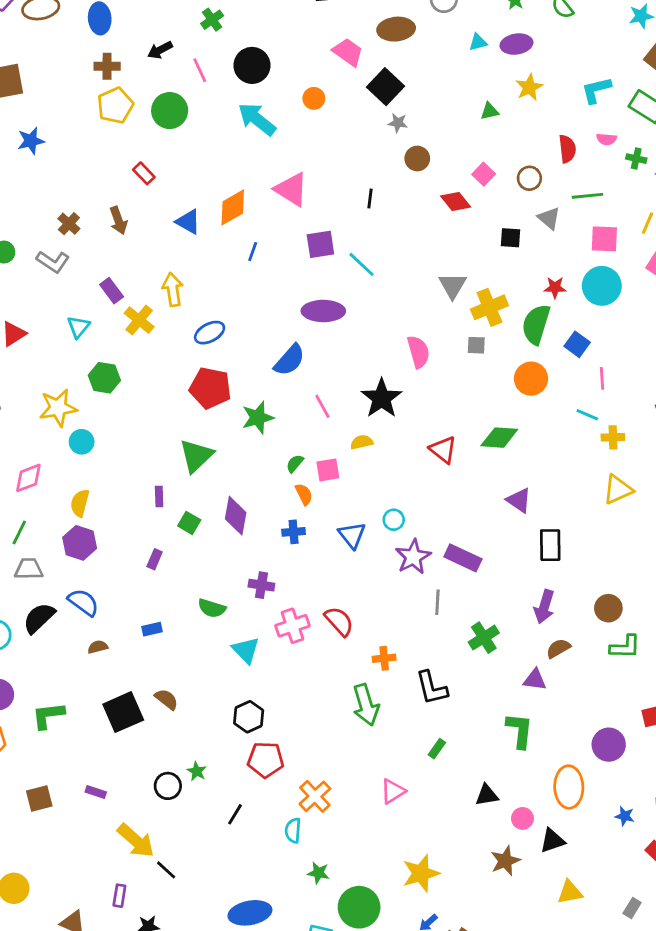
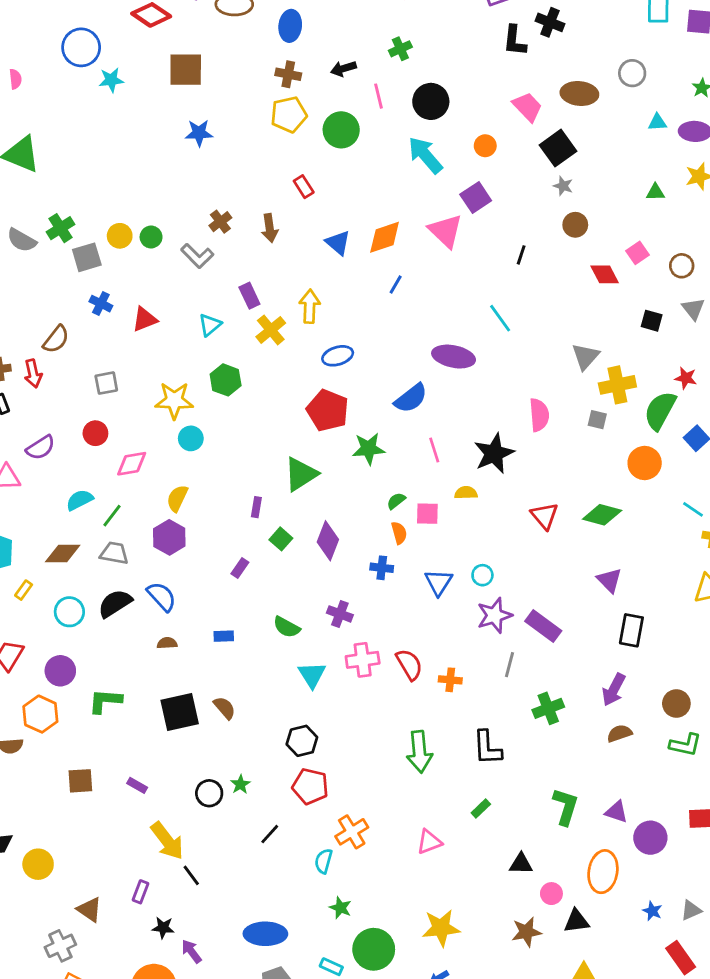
purple square: (320, 244) -> (476, 197), moved, turned -36
orange cross: (384, 658) -> (450, 680), moved
purple triangle: (535, 680) -> (616, 812), moved

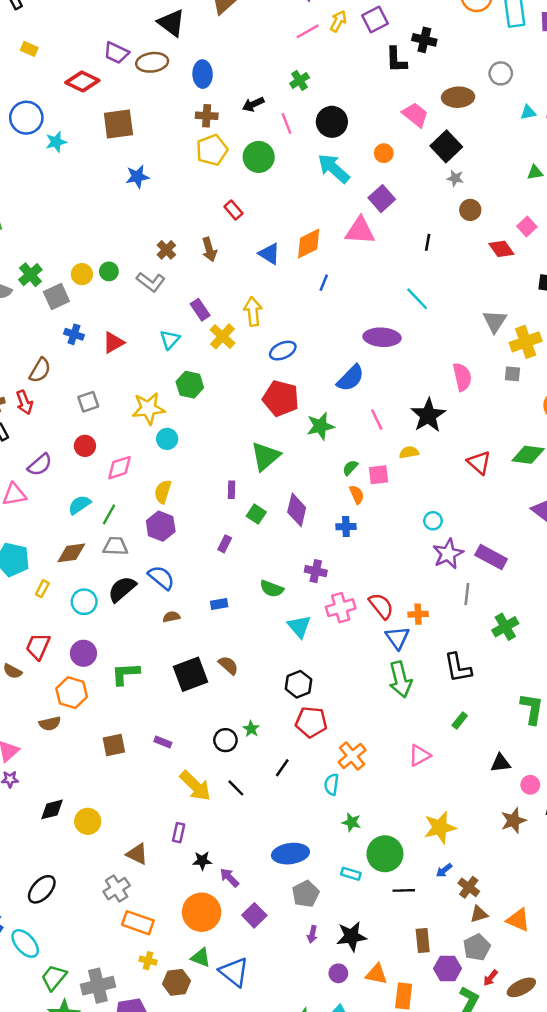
pink triangle: (446, 231) -> (360, 231), turned -32
blue triangle: (439, 582) -> (397, 638), moved
black line: (191, 875) -> (236, 788), moved

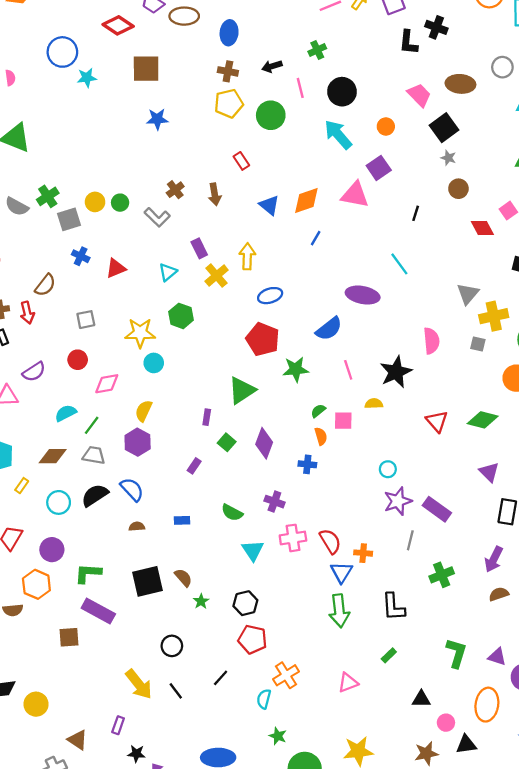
green star: (251, 729) -> (201, 601), moved
purple rectangle: (163, 742) -> (98, 611), moved, size x2.0

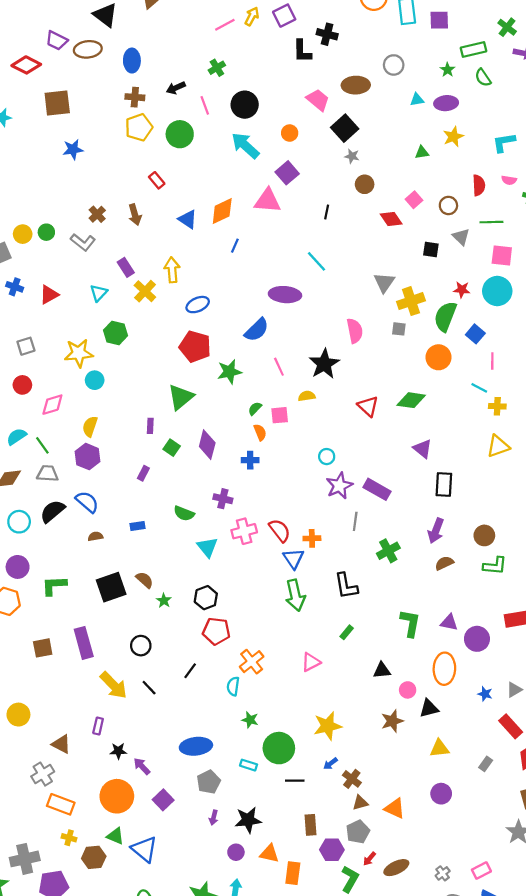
green line: (92, 425) -> (42, 445), turned -66
purple rectangle: (98, 611) -> (84, 643), moved, turned 52

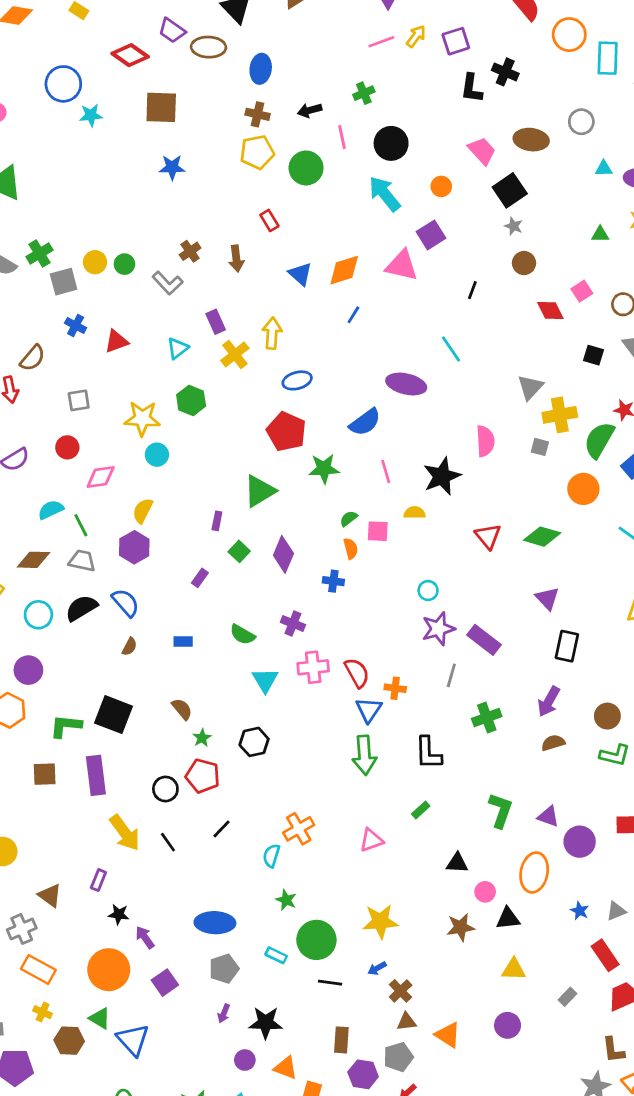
brown semicircle: (95, 536) -> (130, 647), turned 120
green L-shape: (54, 586) -> (66, 726), moved
black square: (111, 587) -> (113, 715), moved, turned 32
red pentagon: (216, 631) -> (203, 776), moved

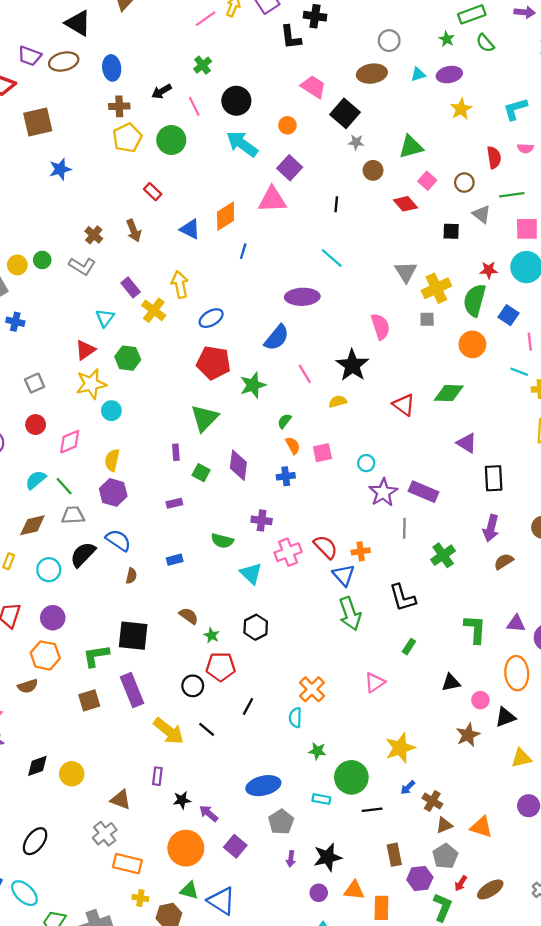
brown ellipse: (531, 140) -> (372, 74), moved
green triangle: (600, 234) -> (411, 147), moved, size x1.6
red triangle: (116, 341) -> (85, 350), moved
pink square: (378, 531) -> (322, 453), moved
purple rectangle: (200, 578) -> (174, 503), turned 56

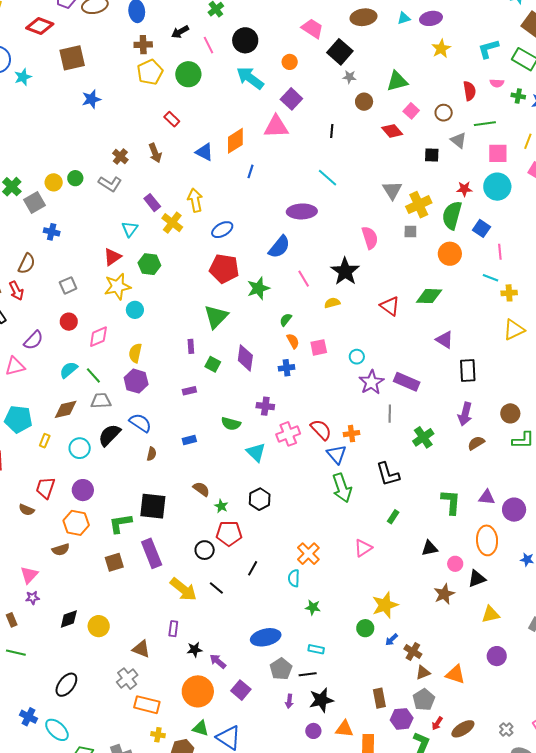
green circle: (351, 777) -> (365, 628), moved, size x0.6
black line: (372, 810) -> (308, 674), moved

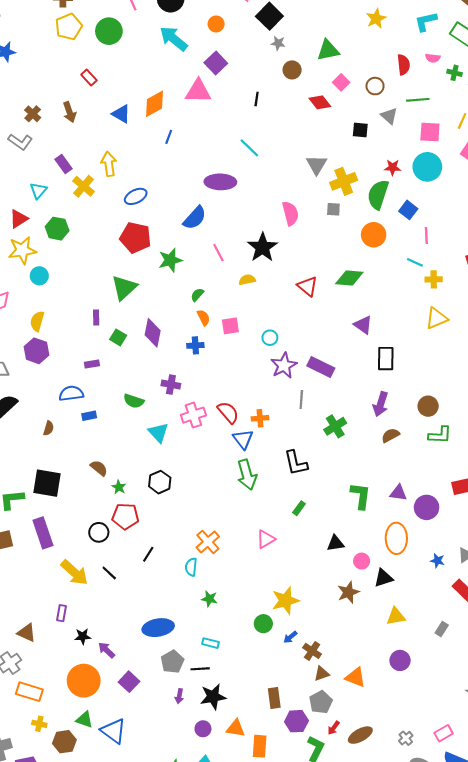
blue semicircle: (140, 423) -> (71, 393), moved, turned -45

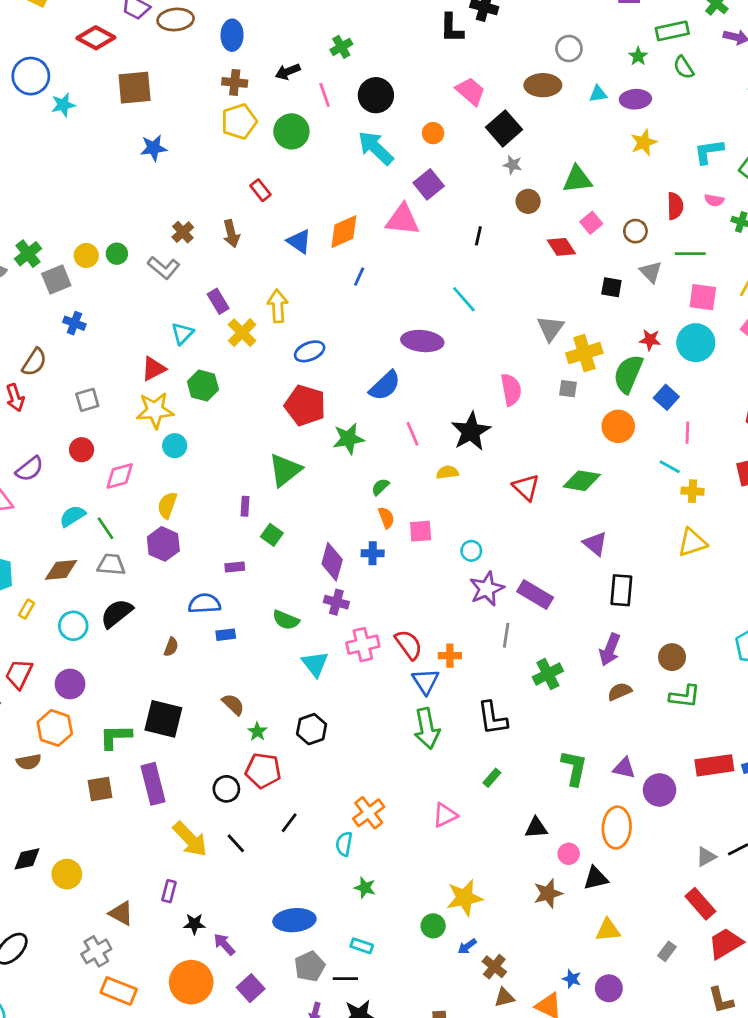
purple diamond: (153, 333) -> (332, 562), moved
blue star: (437, 561) -> (572, 979), moved

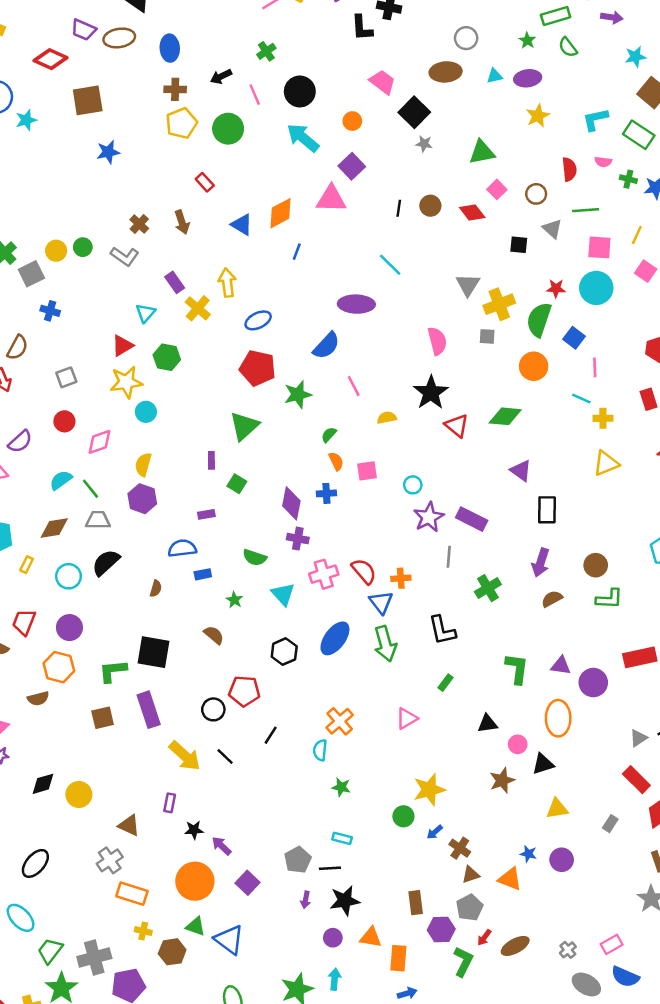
brown circle: (528, 201) -> (430, 206), moved
black star: (471, 431) -> (431, 393), moved
green star: (257, 732) -> (234, 600), moved
blue ellipse: (294, 920) -> (335, 638), moved, turned -44

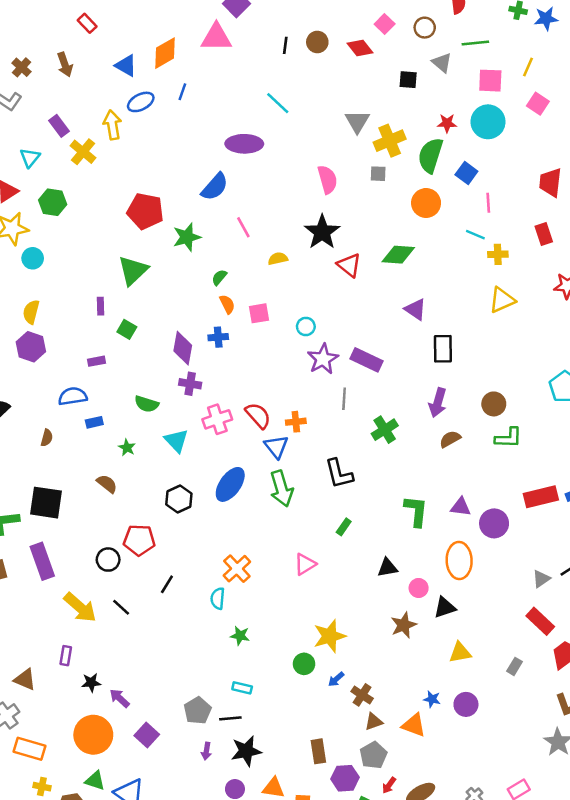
blue ellipse: (258, 320) -> (141, 102), moved

